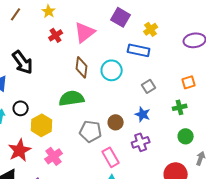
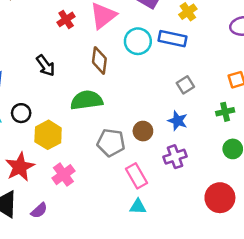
black arrow: (23, 62) -> (45, 66), moved, size x0.7
cyan circle: (112, 70) -> (138, 41), moved

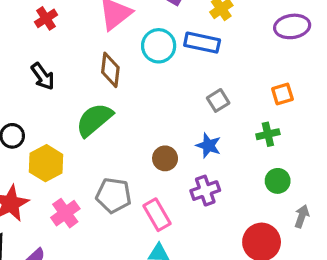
red cross: (66, 19) -> (46, 18), moved
green semicircle: (87, 100) -> (94, 120), turned -32
gray pentagon: (111, 143) -> (114, 195), moved

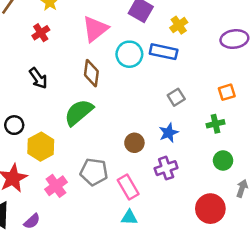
blue star: (208, 146) -> (169, 133), turned 30

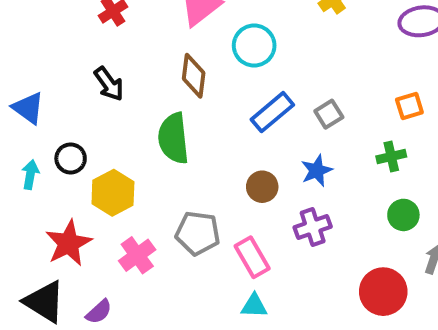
blue rectangle: (164, 52) -> (272, 112), moved, turned -52
green semicircle: (79, 112) -> (173, 138), turned -56

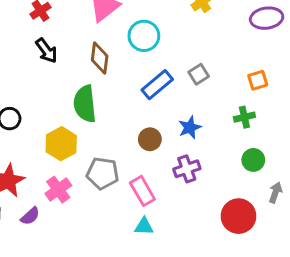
black arrow: (109, 84) -> (46, 51), moved
gray square: (329, 114) -> (199, 74), moved
yellow hexagon: (113, 193) -> (61, 144), moved
purple semicircle: (99, 312) -> (30, 216), moved

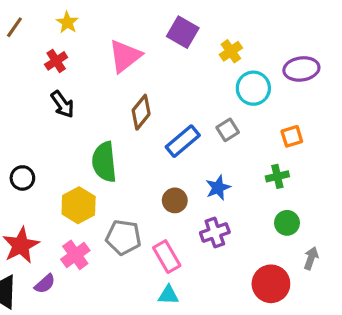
cyan circle: (144, 36) -> (253, 88), moved
brown diamond: (100, 58) -> (141, 112), moved, turned 32

